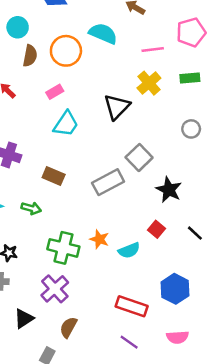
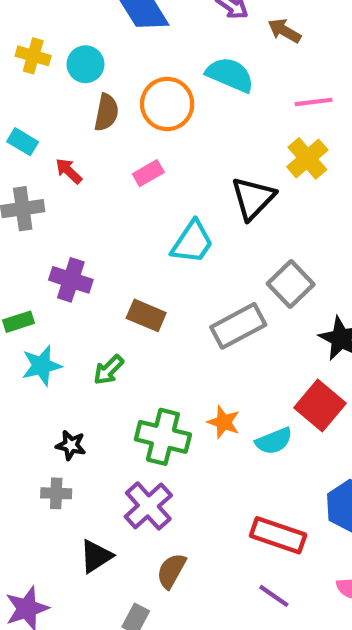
cyan trapezoid: (66, 124) -> (192, 242), moved
green arrow: (31, 208) -> (109, 370), turned 120
red square: (156, 229) -> (320, 405), size x1.6

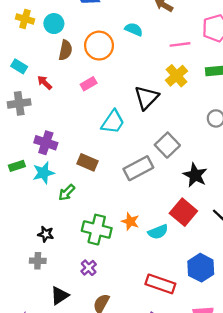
cyan semicircle: (230, 75) -> (134, 29), size x0.7
cyan star: (42, 366) -> (43, 173), moved
purple cross: (148, 506) -> (89, 268), size x0.6

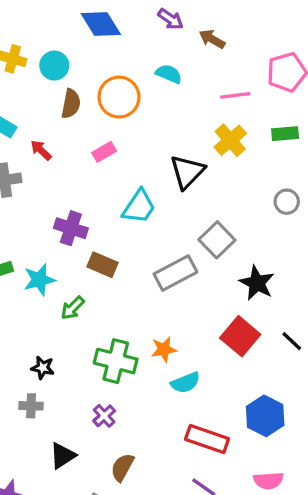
purple cross: (46, 143) -> (71, 228), moved
orange star: (130, 221) -> (164, 349), turned -30
cyan semicircle: (158, 232) -> (185, 383), moved

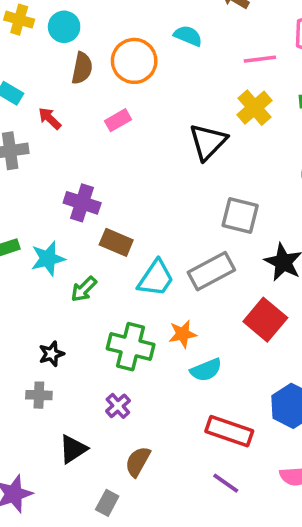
cyan trapezoid: (139, 207) -> (156, 278), moved
gray square: (217, 240) -> (240, 215), turned -32
gray rectangle: (175, 273) -> (211, 271), moved
black star: (43, 368) -> (51, 354), turned -30

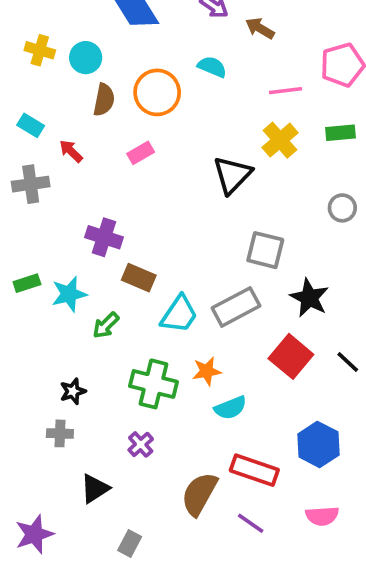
brown semicircle: (138, 462) -> (199, 494), moved, size x1.4

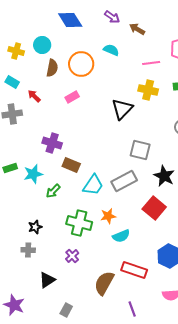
yellow cross: (40, 50) -> (16, 51), moved
yellow cross: (280, 140) -> (148, 90), turned -36
purple line: (251, 523) -> (132, 309), moved, turned 35
purple star: (34, 534) -> (14, 305), turned -30

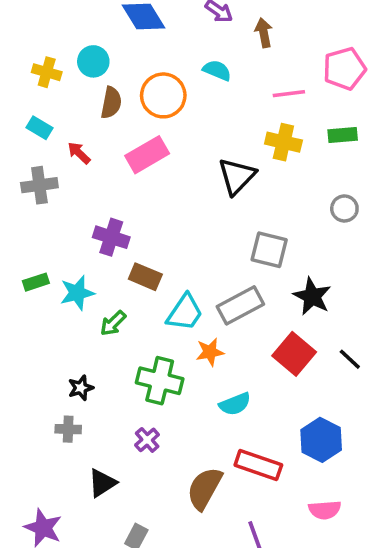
brown arrow: (137, 29) -> (264, 33), turned 49
pink rectangle: (72, 97) -> (147, 155), size x1.6
orange star: (108, 216) -> (210, 352), moved

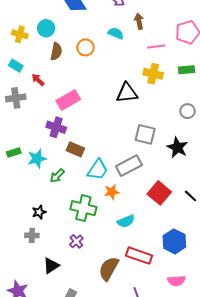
brown arrow: (264, 33) -> (139, 21), moved
orange circle: (163, 95) -> (85, 47), size x0.7
pink rectangle: (147, 155) -> (68, 100), moved
black triangle: (237, 176) -> (127, 93), turned 40
black star: (312, 296) -> (177, 147), moved

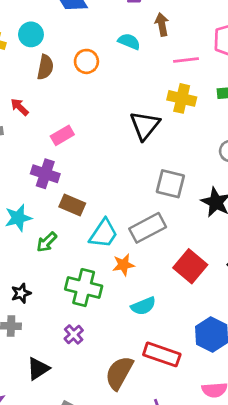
black triangle: (127, 93) -> (145, 125), turned -45
pink rectangle: (68, 100) -> (62, 135), size x0.7

